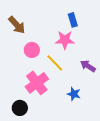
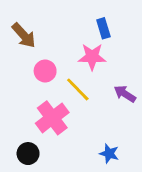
blue star: (74, 94) -> (109, 154), moved

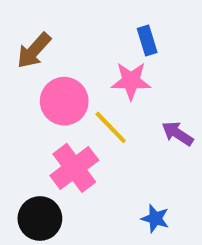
brown arrow: (24, 35) -> (34, 51), turned 84
pink circle: (45, 71) -> (64, 101), size x1.5
black circle: (28, 154) -> (40, 219), size x1.4

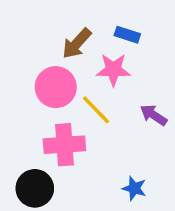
blue rectangle: (147, 40) -> (127, 35), turned -55
brown arrow: (34, 51) -> (77, 43), moved
pink cross: (74, 168) -> (64, 145), turned 33

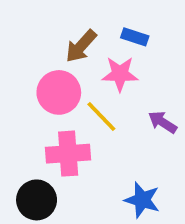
blue star: (134, 188) -> (142, 200), size x1.4

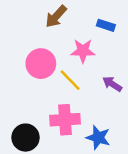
blue rectangle: (135, 37) -> (106, 25), moved
brown arrow: (81, 46) -> (56, 16), moved
pink cross: (68, 154) -> (65, 120), moved

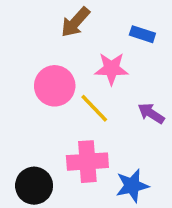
blue star: (98, 138) -> (132, 186), turned -30

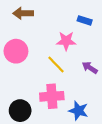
brown arrow: (75, 22) -> (23, 13), moved, turned 48
pink circle: (55, 86) -> (16, 51), moved
blue star: (132, 186) -> (78, 111), turned 30

